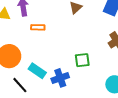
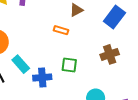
orange rectangle: (38, 27) -> (61, 30), moved

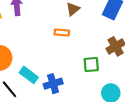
green square: (69, 65) -> (91, 64), moved

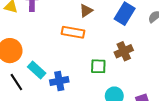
orange rectangle: (62, 32) -> (73, 32), size x1.5

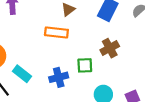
blue cross: (59, 81) -> (59, 77), moved

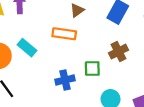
cyan rectangle: (22, 74) -> (27, 48), moved

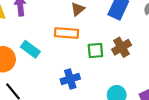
green square: (92, 69) -> (95, 51), moved

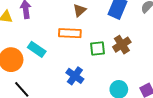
blue cross: (70, 79) -> (75, 76), turned -36

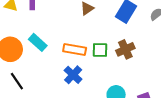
orange rectangle: (70, 33) -> (75, 50), moved

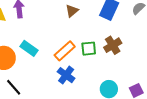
orange rectangle: (75, 50) -> (65, 51), turned -45

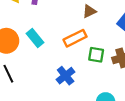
orange rectangle: (65, 51) -> (75, 38), moved

